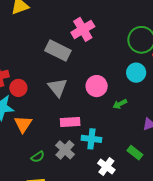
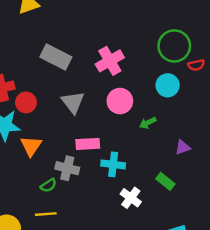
pink cross: (83, 29) -> (110, 61), moved
gray rectangle: (58, 50) -> (56, 57), moved
gray cross: (65, 150) -> (67, 168), moved, turned -30

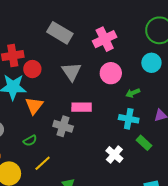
cyan cross: (113, 164) -> (129, 119), moved
green semicircle: (48, 185) -> (30, 141), moved
yellow line: (46, 214) -> (43, 163), turned -42

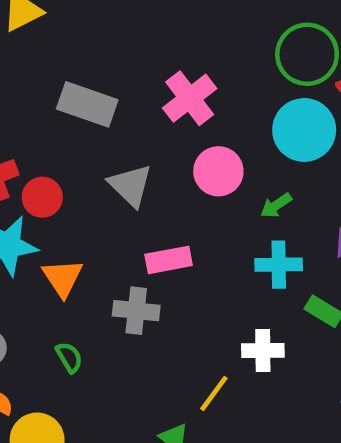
cyan circle: (151, 63) -> (304, 130), size x1.4
green semicircle: (30, 141) -> (69, 357), turned -80
white cross: (114, 155) -> (263, 350), turned -30
yellow line: (43, 163) -> (214, 393), moved

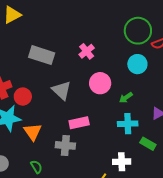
pink cross: (190, 98) -> (87, 51), size x0.7
cyan circle: (304, 130) -> (137, 64), size x0.7

